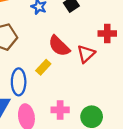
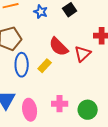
blue ellipse: (19, 82) -> (22, 65), moved

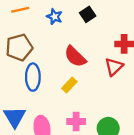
red triangle: (83, 54) -> (114, 67), moved
yellow rectangle: (45, 66) -> (69, 85), moved

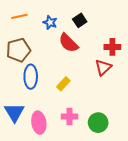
red semicircle: (75, 57) -> (68, 43), moved

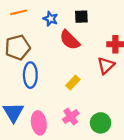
black square: (80, 20) -> (81, 17), turned 32
yellow rectangle: (63, 84) -> (73, 83), moved
pink cross: (69, 116) -> (71, 117), turned -35

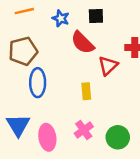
red triangle: (106, 65) -> (108, 66), moved
yellow rectangle: (73, 83) -> (86, 91), turned -48

